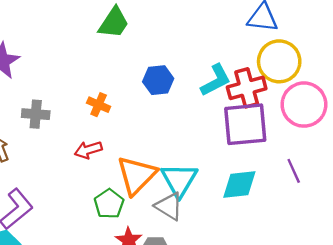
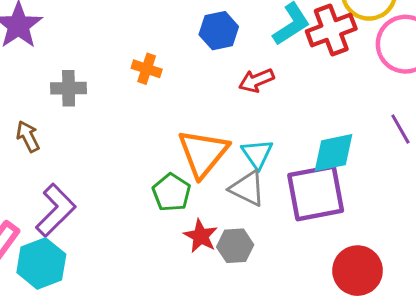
purple square: (245, 124) -> (316, 193), moved
red arrow: (88, 150) -> (256, 80), moved
cyan triangle: (179, 180) -> (257, 154), size x0.7

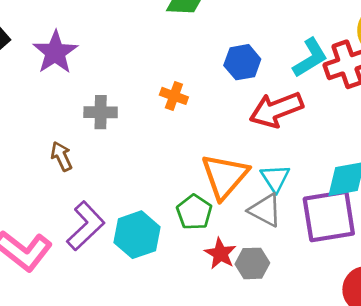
red arrow: (256, 80) -> (276, 110), size x1.6
cyan hexagon: (41, 263) -> (137, 235), moved

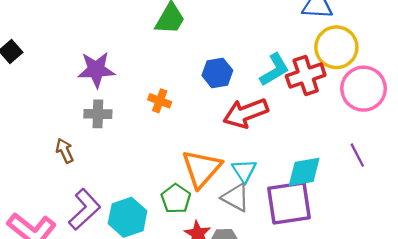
purple star: (55, 52) -> (96, 70), moved, turned 30

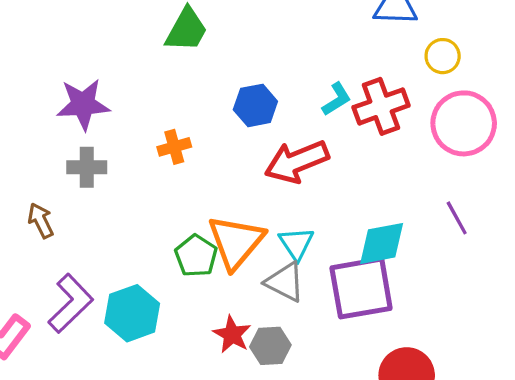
yellow circle: (336, 47) -> (443, 56), moved, size x0.6
cyan L-shape: (275, 70) -> (337, 99), size x0.7
orange cross: (160, 101) -> (174, 147), turned -35
green pentagon: (176, 199) -> (196, 256), moved

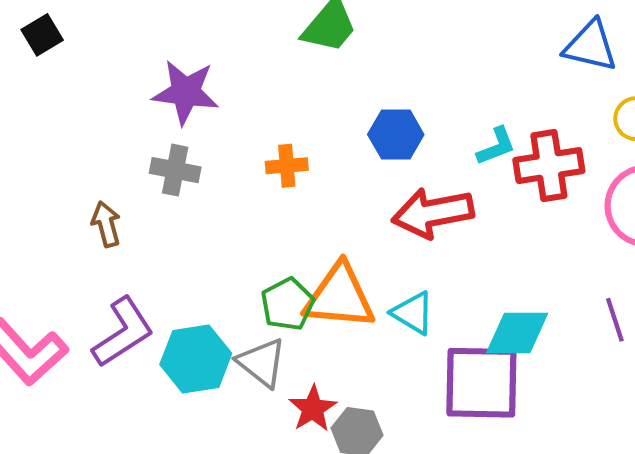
orange triangle: (236, 242) -> (340, 297), turned 44
cyan triangle: (296, 244) -> (413, 313), turned -36
gray triangle: (285, 282) -> (262, 363), moved

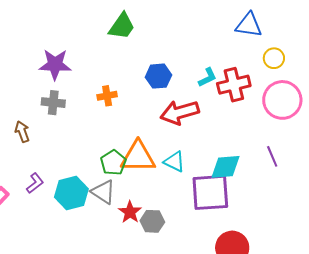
purple L-shape: (123, 332) -> (35, 183), size x0.6

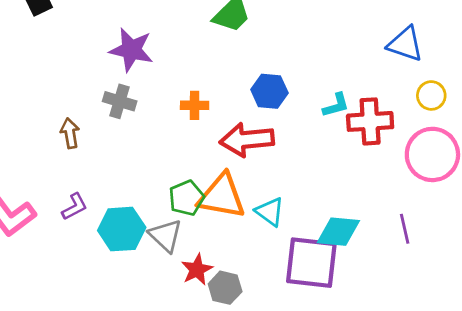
red arrow: (180, 112) -> (247, 140), moved

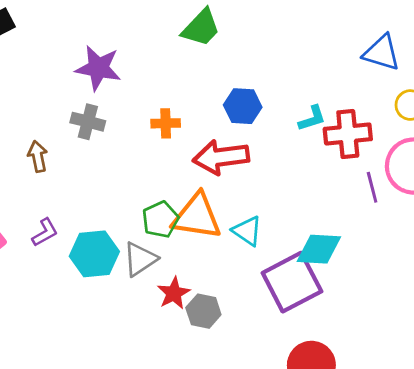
purple line: (405, 229) -> (372, 187), moved
gray triangle: (166, 236) -> (140, 259), turned 45
purple square: (311, 263) -> (292, 282), turned -32

